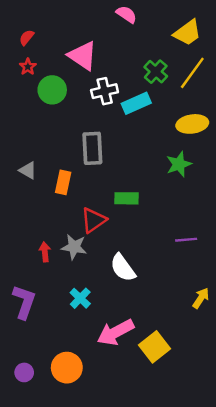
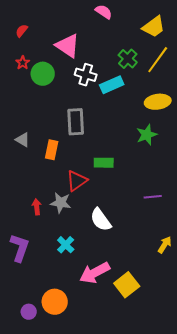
red star: (28, 67) -> (23, 63), moved
white cross: (105, 91) -> (86, 75), turned 30
purple circle: (24, 372) -> (29, 312), moved

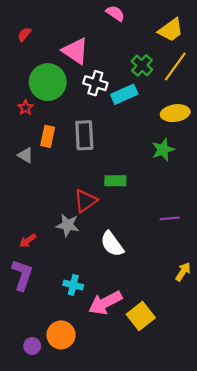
red star: (23, 63) -> (26, 108), moved
green circle: (43, 74) -> (48, 82), size x1.4
orange rectangle: (52, 150) -> (48, 136), moved
red arrow: (37, 207) -> (28, 241), moved, turned -119
cyan cross: (66, 245) -> (73, 285), moved, turned -30

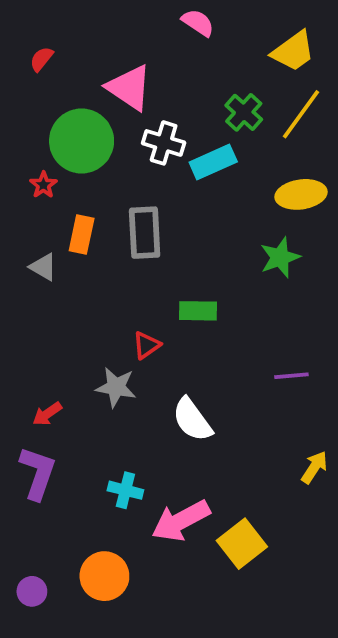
red triangle: (85, 201) -> (146, 345), size x0.7
purple circle: (32, 346) -> (32, 591), moved

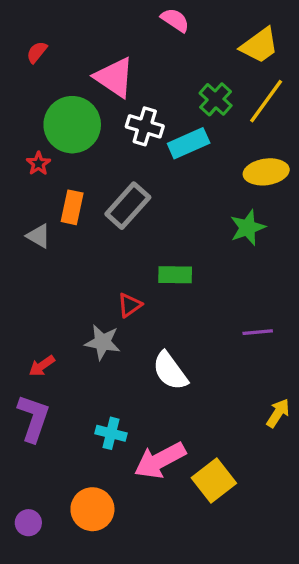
gray rectangle: (145, 233) -> (128, 206), turned 45

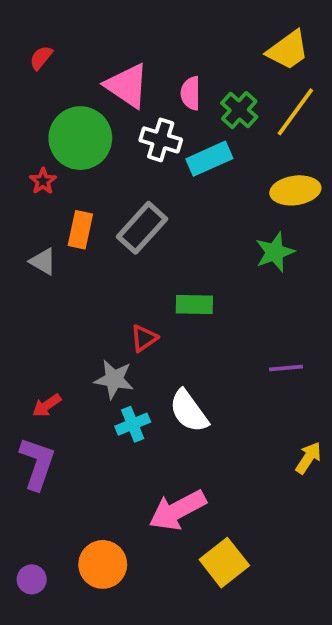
pink semicircle: (175, 20) -> (191, 93), moved, turned -124
cyan cross: (111, 433) -> (133, 424), moved, turned -36
yellow square: (214, 481) -> (224, 563), moved

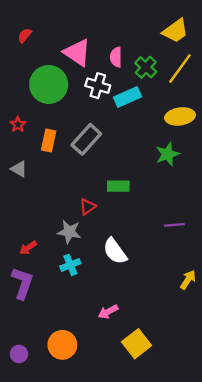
red star: (43, 181) -> (18, 124), moved
gray triangle: (43, 261) -> (19, 169), moved
cyan cross: (133, 424) -> (70, 265), moved
pink arrow: (178, 510) -> (108, 312), size x0.6

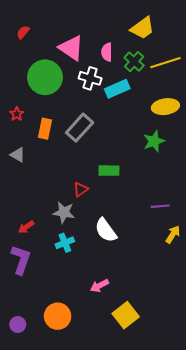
yellow trapezoid: (175, 31) -> (142, 28), moved
yellow line: (180, 68) -> (165, 63), turned 36
yellow arrow: (188, 280) -> (173, 234), moved

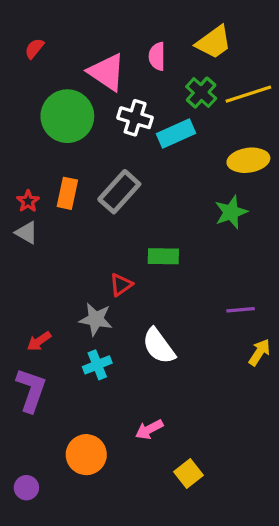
pink semicircle: (107, 52) -> (157, 56), moved
red star: (17, 114) -> (28, 201), moved
yellow square: (126, 315) -> (189, 474), size x0.7
orange circle: (58, 316) -> (86, 455), moved

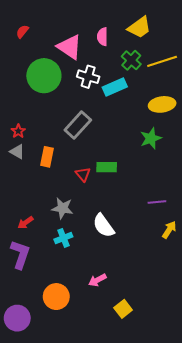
orange rectangle: (67, 193) -> (47, 157), moved
red triangle: (121, 285) -> (83, 174), moved, turned -35
purple circle: (26, 488) -> (17, 318), size x1.6

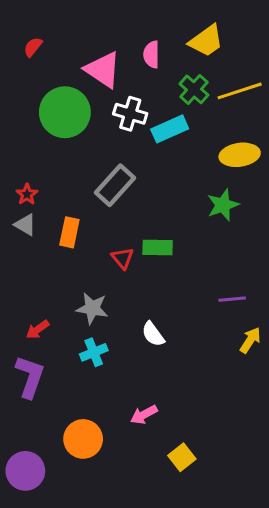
white semicircle: (104, 226) -> (153, 334), size x0.7

